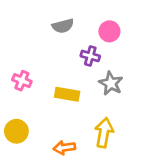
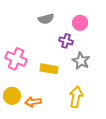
pink cross: (22, 81) -> (16, 59), size x1.5
orange arrow: (64, 148) -> (33, 102), moved

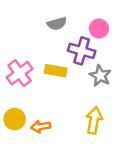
purple cross: (66, 41) -> (82, 51), size x1.5
pink cross: (16, 59) -> (20, 73), turned 30
yellow rectangle: (49, 69) -> (56, 71), moved

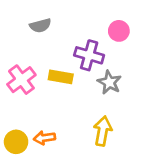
gray semicircle: (57, 24) -> (40, 26), moved
pink circle: (99, 29) -> (119, 31), moved
yellow circle: (15, 119) -> (16, 142), moved

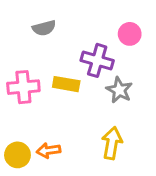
pink cross: (21, 80) -> (23, 87), turned 32

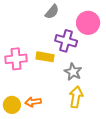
gray semicircle: (44, 28) -> (52, 12), moved, turned -35
pink circle: (130, 34) -> (88, 23), size x1.5
gray star: (119, 90) -> (73, 72), moved

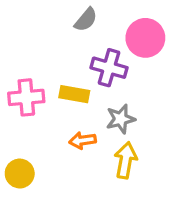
gray star: (73, 72) -> (121, 119), turned 30
orange arrow: (33, 102) -> (83, 140), moved

